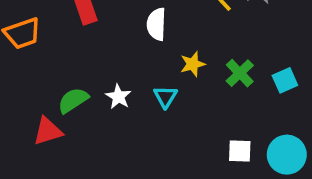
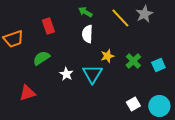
cyan triangle: (165, 97) -> (92, 74), size x1.5
green semicircle: (73, 100) -> (41, 58), moved
white square: (240, 151) -> (133, 104), turned -32

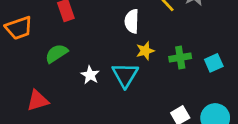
white semicircle: (87, 34) -> (132, 21), moved
green cross: (133, 61) -> (180, 58), turned 35

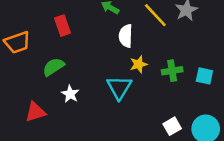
cyan square: (214, 63) -> (204, 76), turned 36
white star: (90, 75) -> (70, 94), moved

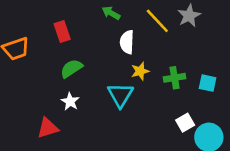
green semicircle: (53, 67) -> (71, 69), moved
red triangle: (35, 112) -> (48, 128), moved
white square: (172, 126) -> (185, 123), moved

